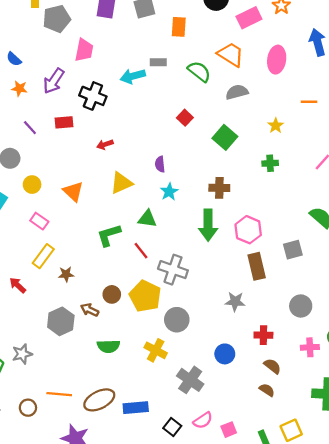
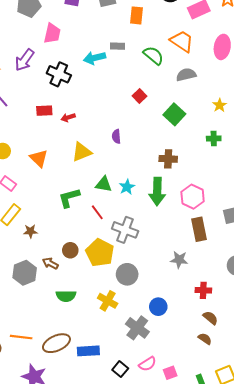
red rectangle: (64, 122) -> (44, 111), moved
cyan star: (169, 192) -> (127, 187), moved
blue circle: (225, 354) -> (158, 307), moved

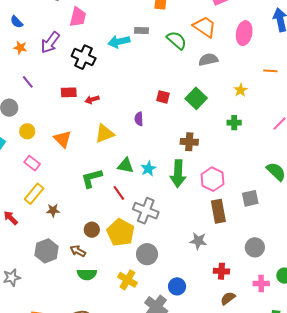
red square: (139, 96) -> (163, 97), moved, turned -32
brown arrow: (50, 263) -> (78, 251), moved
brown semicircle: (210, 318) -> (228, 298), turned -77

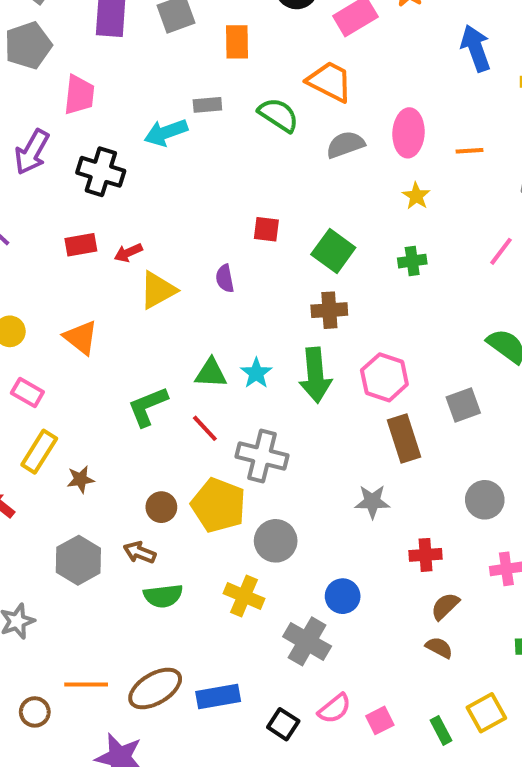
pink ellipse: (244, 33) -> (408, 133), moved
green square: (196, 98) -> (333, 251), moved
yellow triangle: (105, 134) -> (158, 290), moved

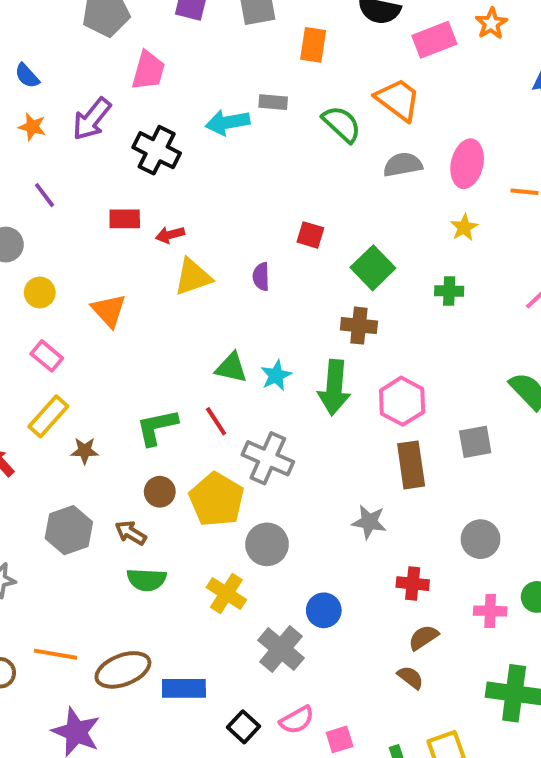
green L-shape: (148, 407) -> (157, 427), moved

